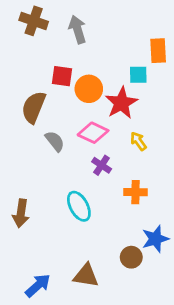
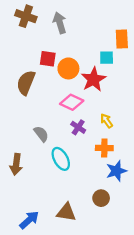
gray semicircle: (55, 141) -> (41, 134), moved
yellow arrow: (138, 141) -> (107, 121), moved
blue star: (155, 239) -> (116, 171), moved

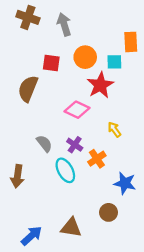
orange circle: (68, 68) -> (85, 57), moved
purple cross: (78, 127) -> (75, 145), moved
orange cross: (104, 148) -> (97, 159), moved, turned -35
blue star: (116, 171) -> (125, 183), turned 30

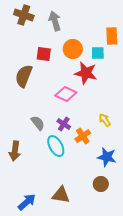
red star: (100, 85) -> (86, 73), turned -30
yellow arrow: (114, 130) -> (105, 120), moved
brown circle: (109, 212) -> (101, 184), moved

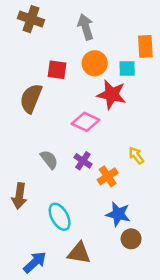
gray arrow: (55, 21) -> (86, 27), moved
cyan ellipse: (56, 146) -> (60, 217), moved
blue star: (107, 157) -> (118, 214), moved

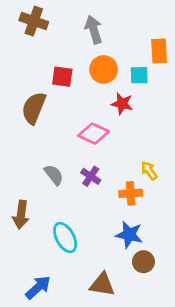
red star: (112, 94) -> (122, 104), size x0.7
orange cross: (108, 176) -> (131, 193), moved, turned 30
brown triangle: (79, 253) -> (102, 285), moved

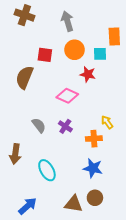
brown circle: (143, 262) -> (95, 198), moved

